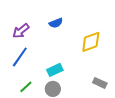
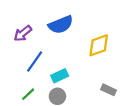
blue semicircle: (56, 23) -> (61, 25), size x1.6
blue line: (20, 57) -> (35, 62), moved

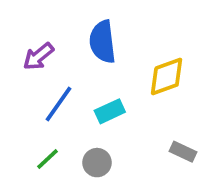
blue semicircle: (61, 25) -> (102, 42), turned 105
cyan rectangle: (60, 76) -> (110, 111), moved

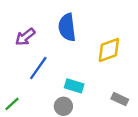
cyan rectangle: (110, 111) -> (74, 86), moved, turned 42
green line: (48, 159) -> (12, 104), moved

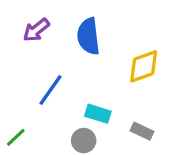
purple arrow: (25, 37) -> (36, 30), moved
gray rectangle: (120, 99) -> (142, 131), moved

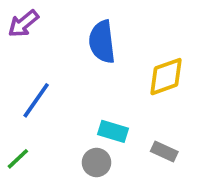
purple arrow: (36, 30) -> (23, 24), moved
blue line: (50, 90) -> (36, 100), moved

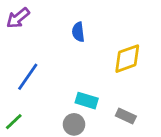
blue semicircle: (102, 42) -> (78, 32), size x0.6

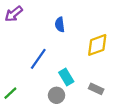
blue line: (28, 77) -> (38, 59), moved
cyan rectangle: (87, 101) -> (66, 77), turned 42

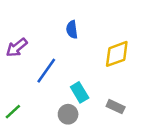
purple arrow: (14, 14) -> (17, 47), moved

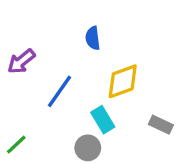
yellow diamond: (117, 54) -> (123, 81), moved
gray rectangle: (116, 107) -> (161, 125), moved

